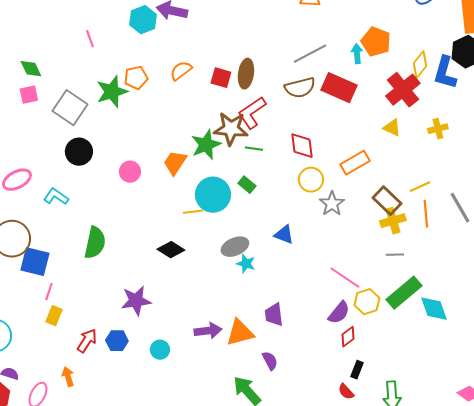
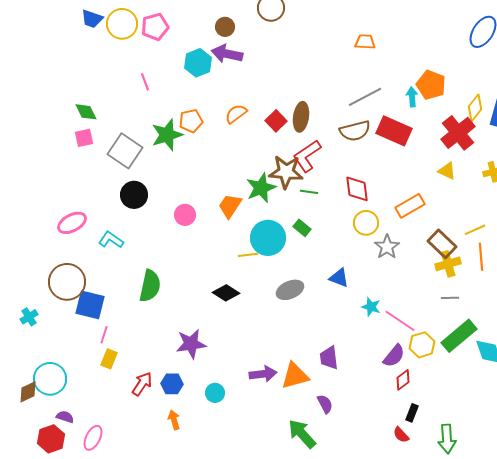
red square: (221, 78) -> (276, 121), turned 30
cyan star: (246, 264) -> (371, 307), moved
orange arrow: (68, 377) -> (174, 420), moved

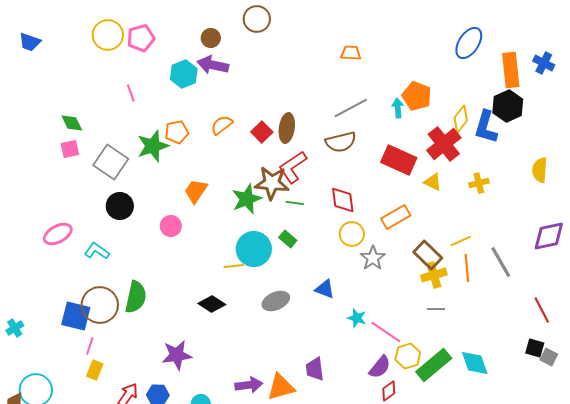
blue trapezoid: (92, 19) -> (30, 42), moved
red rectangle: (394, 131) -> (399, 160), moved
orange trapezoid: (230, 206) -> (196, 191), moved
brown circle: (67, 282) -> (100, 305), moved
green rectangle: (459, 336) -> (434, 365), moved

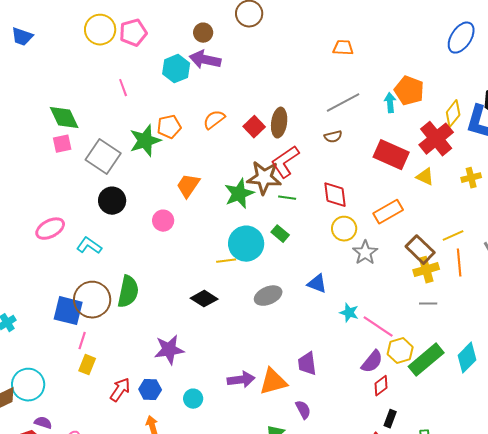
green diamond: (72, 123) -> (64, 118), size x1.4
brown semicircle: (341, 142) -> (333, 137), size x0.6
cyan diamond: (475, 363) -> (467, 358), turned 64

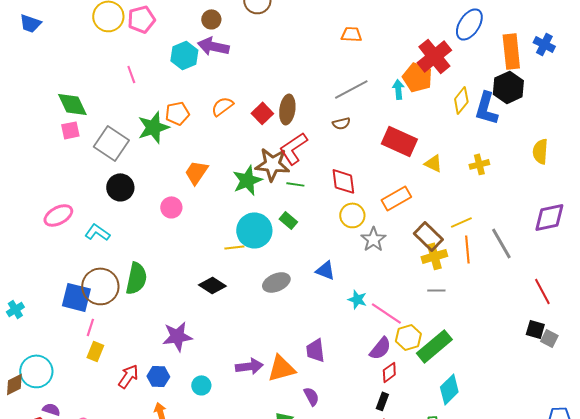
red cross: (436, 139) -> (434, 56), moved
cyan diamond: (467, 358) -> (449, 389), moved
black rectangle: (390, 419) -> (382, 401), moved

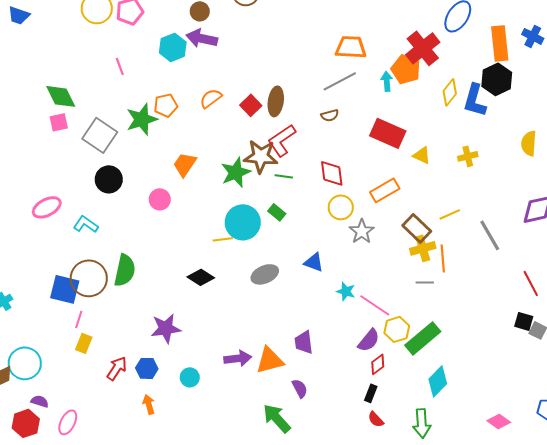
orange trapezoid: (351, 34) -> (351, 47), moved, size x1.5
orange line: (467, 249) -> (443, 258), moved

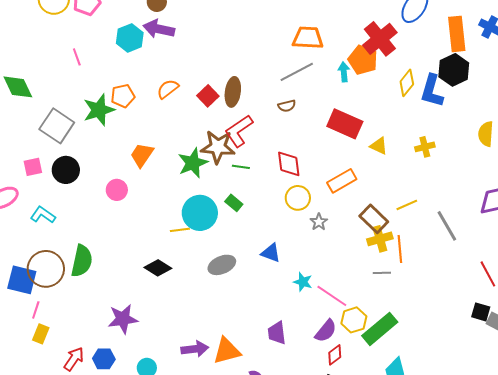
pink square: (59, 122) -> (33, 167), moved
gray star: (362, 231) -> (319, 222), size x0.7
purple trapezoid: (304, 342) -> (277, 333), moved

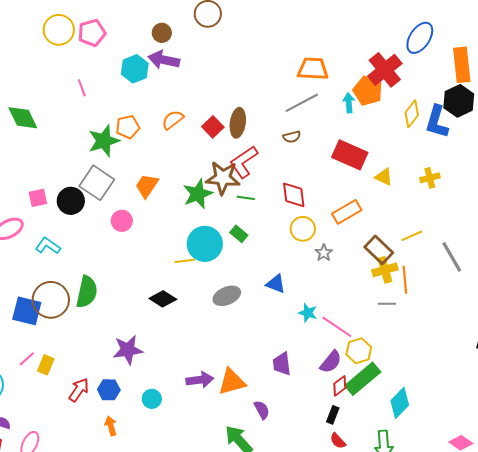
gray square: (57, 126) -> (97, 183), moved
pink line: (36, 310) -> (27, 359), moved, turned 30
green rectangle: (380, 329) -> (363, 379), moved

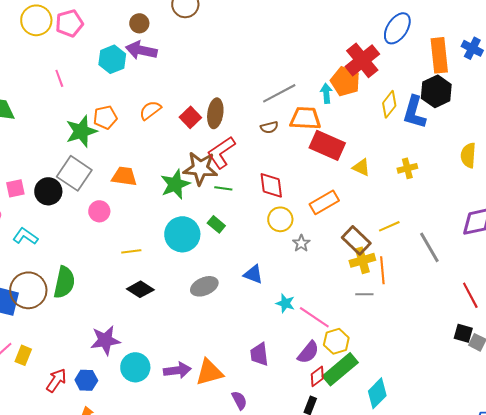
orange trapezoid: (313, 69) -> (305, 118), moved
orange trapezoid: (147, 186) -> (124, 176), turned 64
yellow line: (185, 261) -> (131, 251), moved
cyan circle: (152, 399) -> (135, 367), moved, size x1.5

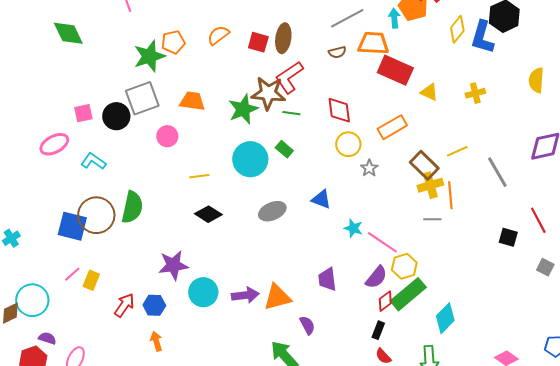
red square: (190, 117) -> (258, 42), turned -30
gray square: (74, 173) -> (142, 98), turned 36
black square: (463, 333) -> (508, 237), moved

